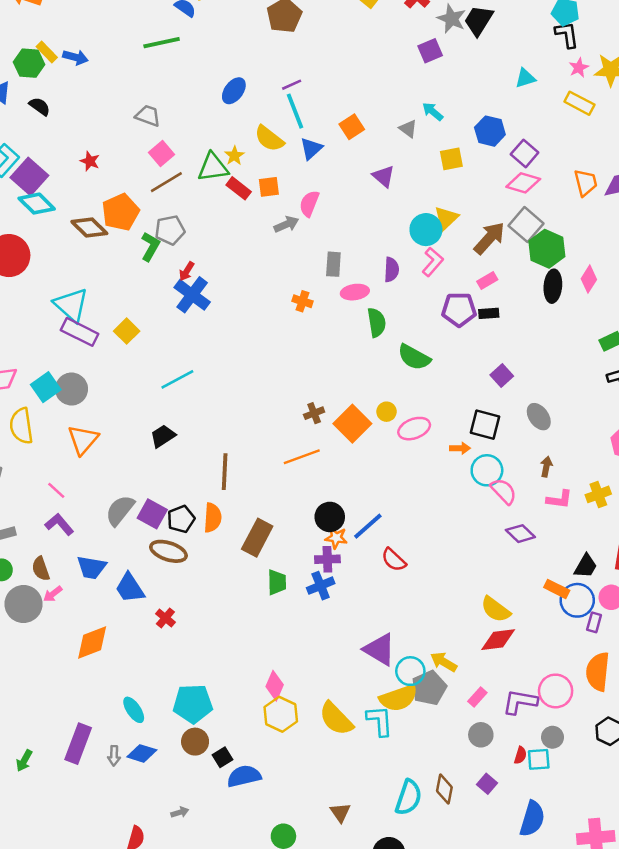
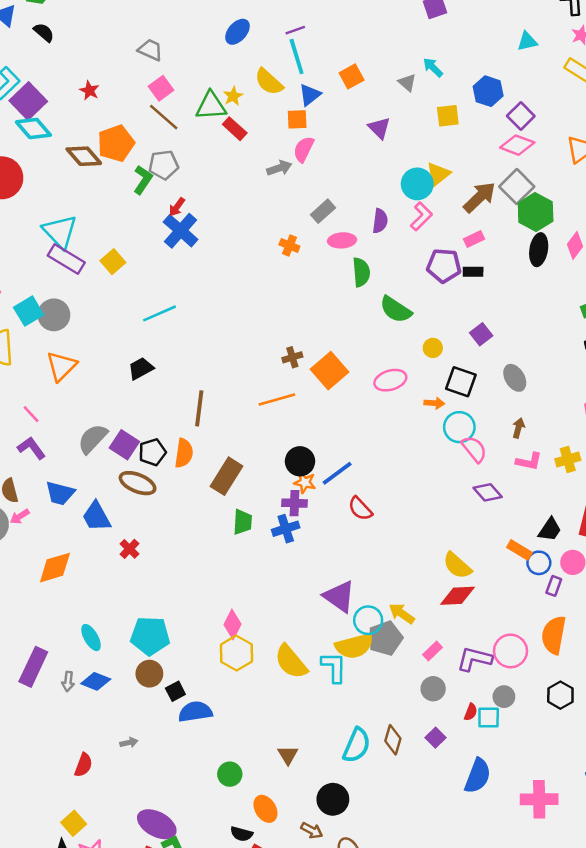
brown line: (166, 182) -> (164, 117), turned 68
orange square: (269, 187) -> (297, 119), moved
gray rectangle: (333, 264) -> (323, 211), turned 40
yellow circle: (387, 412) -> (433, 348), moved
blue circle: (577, 600) -> (539, 563), size x0.7

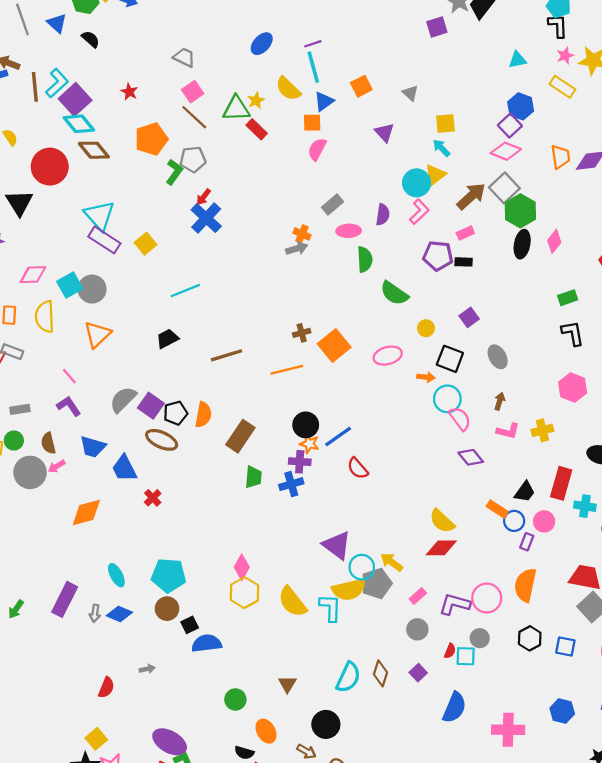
cyan arrow: (433, 67) -> (441, 148), moved
blue hexagon: (488, 91) -> (521, 106), moved
brown diamond: (84, 156) -> (94, 150), moved
gray arrow: (279, 168) -> (297, 248), moved
brown line: (199, 408) -> (227, 355), moved, turned 64

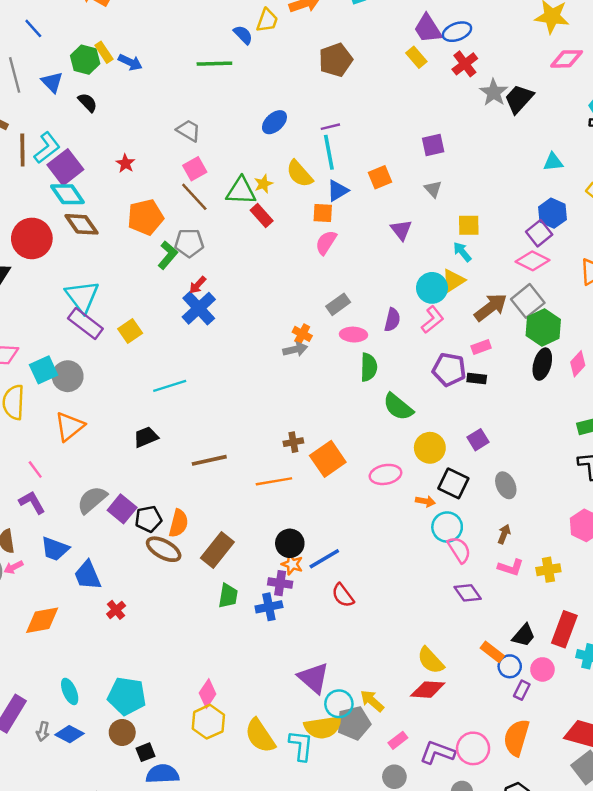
purple square: (437, 27) -> (433, 145), moved
yellow circle: (426, 328) -> (430, 448), size x1.6
brown ellipse: (162, 440) -> (164, 549), moved

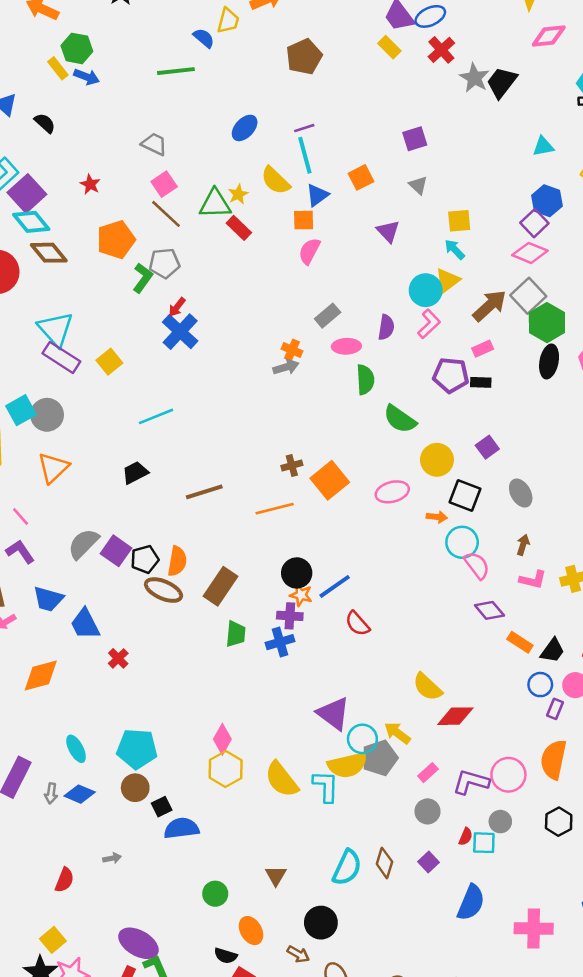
green hexagon: (85, 60) -> (77, 48), moved
orange rectangle: (492, 652) -> (520, 642), moved
yellow semicircle: (431, 660) -> (427, 687), moved

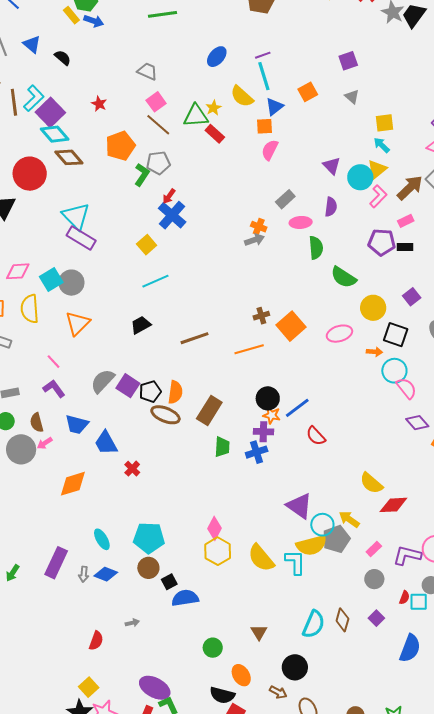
purple triangle: (388, 231) -> (332, 166), moved
pink L-shape: (429, 324) -> (378, 196), moved
yellow square: (109, 362) -> (147, 245), moved
black semicircle: (226, 956) -> (222, 695), size x1.4

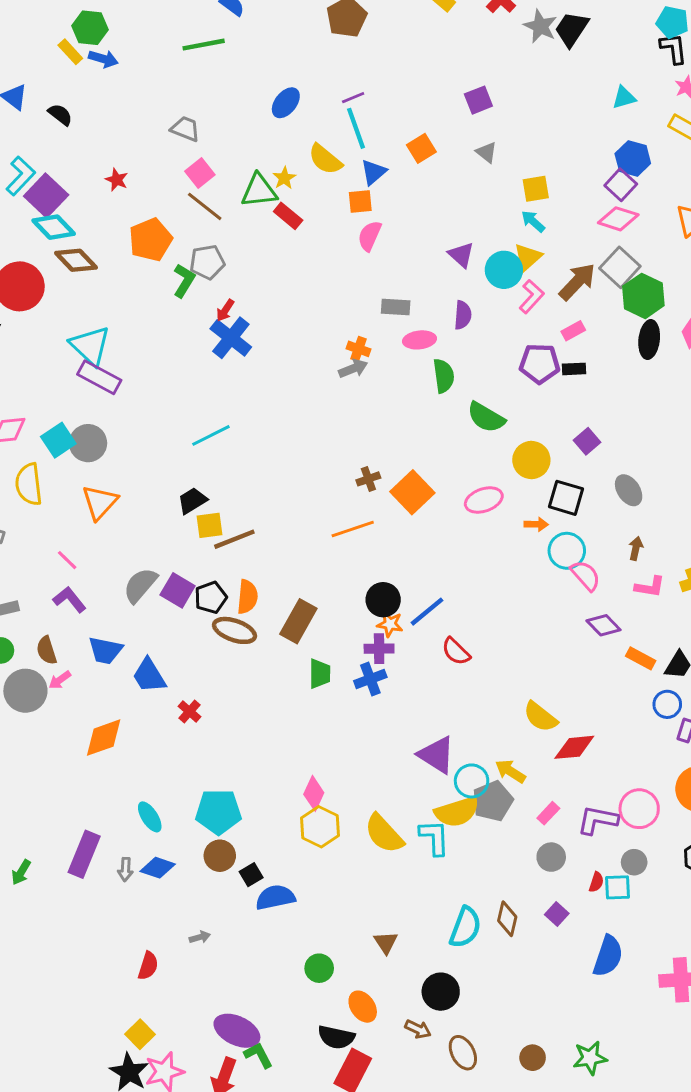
gray rectangle: (285, 199) -> (396, 307), turned 48
yellow square: (147, 245) -> (209, 525), moved, turned 36
brown line: (194, 338) -> (234, 539), moved

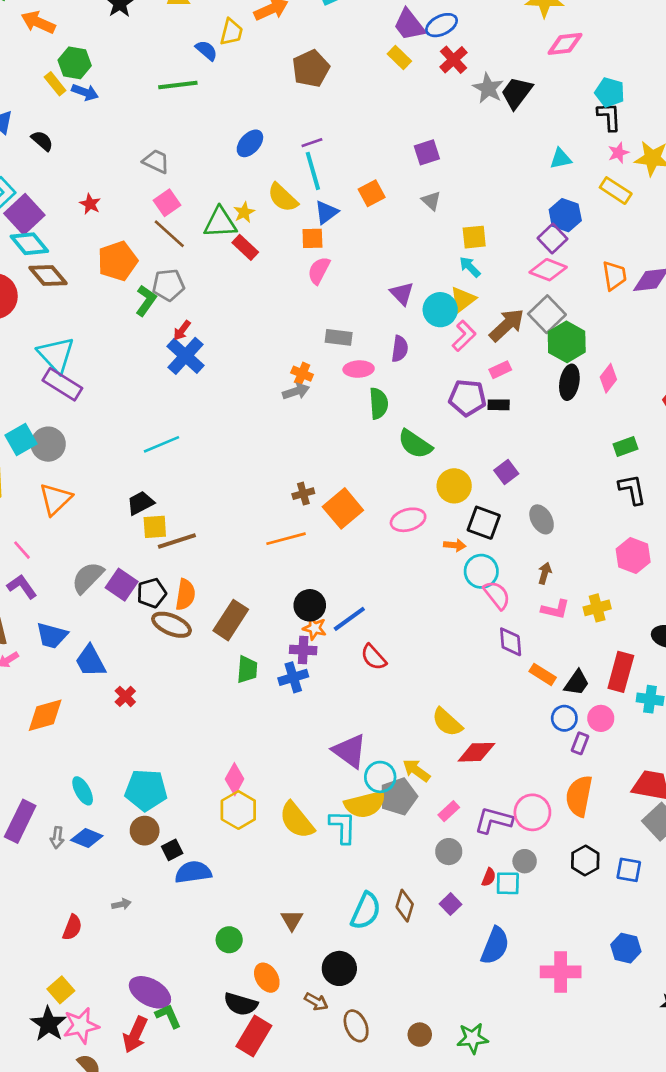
purple diamond: (604, 625) -> (511, 642), turned 36

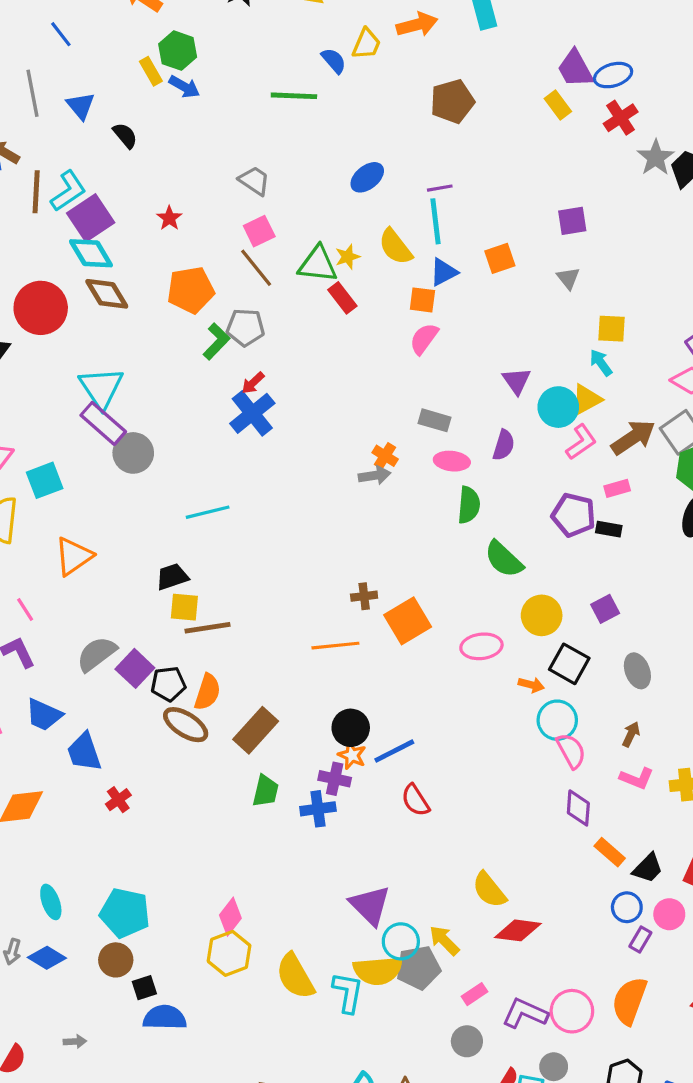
gray circle: (48, 444) -> (133, 453), moved

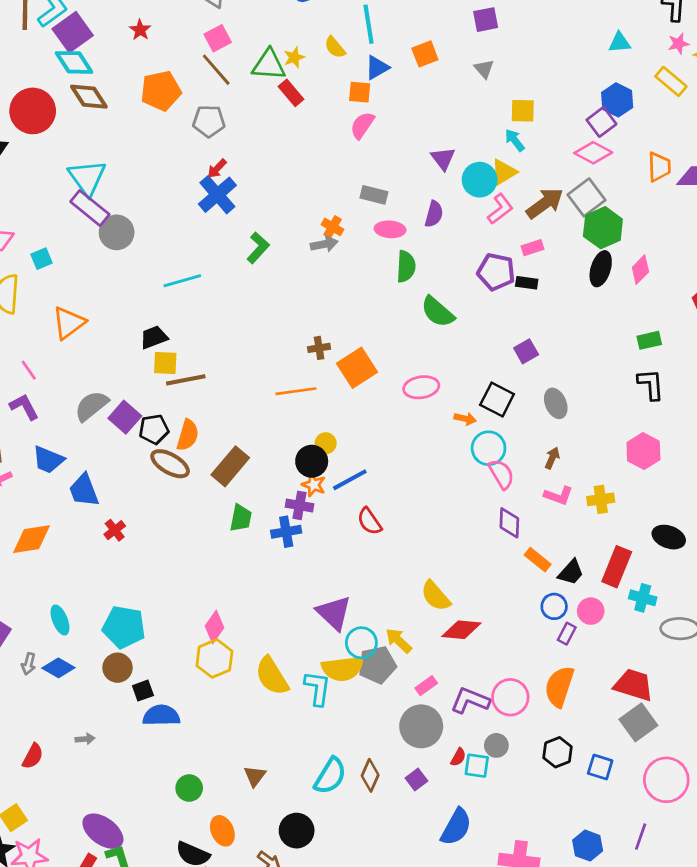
yellow semicircle: (395, 247) -> (335, 47), size x0.7
green L-shape: (216, 341) -> (258, 248), moved
cyan square: (45, 480) -> (41, 259), size x0.7
yellow circle: (542, 615) -> (326, 443), moved, size x0.6
gray circle: (467, 1041) -> (421, 726), size x1.6

